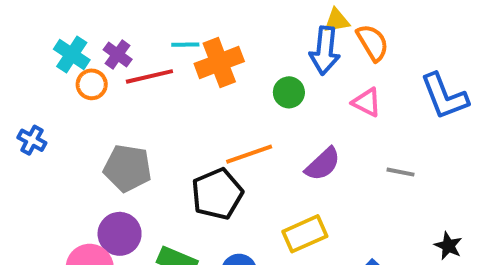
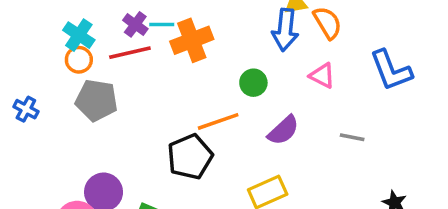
cyan cross: (72, 55) -> (79, 35), moved
purple cross: (118, 55) -> (135, 24), moved
green circle: (289, 92) -> (253, 83), moved
gray pentagon: (128, 168) -> (96, 100), moved

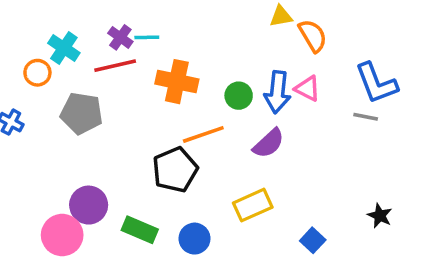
blue arrow: (285, 30) -> (277, 92), moved
orange cross: (192, 40) -> (177, 82), moved, turned 33
orange circle: (79, 60) -> (37, 73), moved
gray line: (352, 137) -> (366, 117), moved

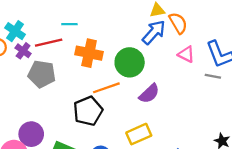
purple cross: (120, 37) -> (23, 51), moved
pink triangle: (307, 89) -> (186, 54), moved
blue arrow: (277, 92) -> (154, 32), moved, turned -144
green circle: (239, 96) -> (130, 62), size x1.6
gray pentagon: (82, 113) -> (42, 74), moved

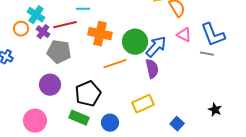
blue arrow: (154, 32) -> (156, 47), moved
purple semicircle: (149, 94) -> (152, 69), turned -60
black pentagon: (88, 111) -> (88, 94), moved
purple circle: (31, 134) -> (50, 85), moved

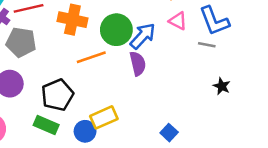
yellow rectangle: (143, 104) -> (104, 117), moved
black star: (215, 110) -> (222, 86), moved

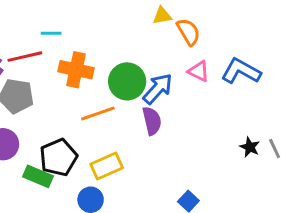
blue L-shape: (214, 21) -> (241, 71), turned 140
gray line: (207, 45) -> (275, 149), moved, turned 54
yellow rectangle: (104, 117) -> (107, 166), moved
green rectangle: (46, 125) -> (38, 176), moved

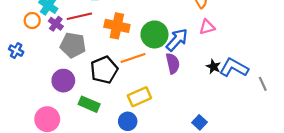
pink triangle: (199, 71) -> (207, 27), turned -42
blue L-shape: (241, 71) -> (234, 68), moved
black star: (250, 147) -> (213, 67), moved
black pentagon: (58, 157) -> (104, 70), moved

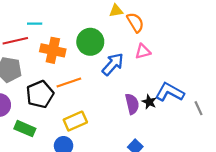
green circle: (154, 34) -> (90, 42), moved
purple semicircle: (173, 63) -> (132, 104), moved
black star: (213, 67) -> (149, 102), moved

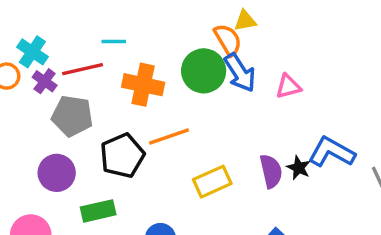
orange semicircle: (135, 22) -> (228, 40), moved
blue arrow: (113, 64) -> (240, 73), moved, turned 105
yellow rectangle: (75, 121) -> (212, 182), moved
green rectangle: (25, 129) -> (98, 211), turned -36

